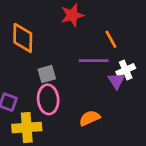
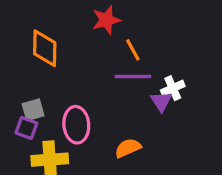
orange line: (111, 39) -> (133, 50), moved
gray square: (47, 74) -> (33, 110), moved

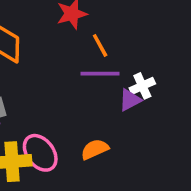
purple triangle: (161, 101) -> (130, 100), turned 35
pink ellipse: (76, 125) -> (40, 153), moved, turned -32

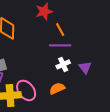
white cross: (142, 86) -> (63, 64), moved
purple triangle: (130, 100) -> (85, 67), moved, turned -40

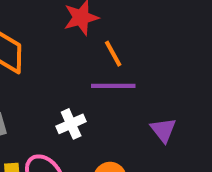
white cross: (63, 64) -> (71, 124), moved

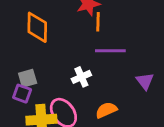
orange line: (113, 54) -> (98, 22), moved, turned 30

